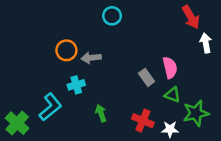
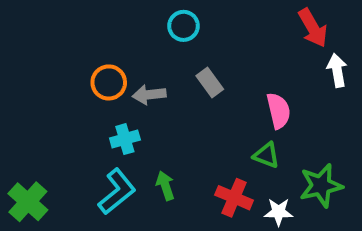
gray rectangle: (147, 77) -> (210, 82), moved
green triangle: (172, 95) -> (266, 155), moved
cyan L-shape: (50, 107) -> (117, 192), moved

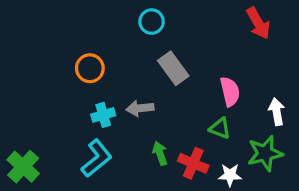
white arrow: (337, 70) -> (277, 112), moved
gray rectangle: (210, 82) -> (173, 68), size x1.4
gray arrow: (149, 95) -> (140, 108), moved
green arrow: (165, 186) -> (160, 153), moved

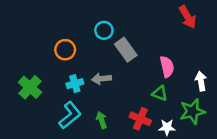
cyan circle: (152, 22) -> (104, 30), moved
green arrow: (160, 153) -> (102, 120), moved
green cross: (23, 167) -> (30, 87), moved

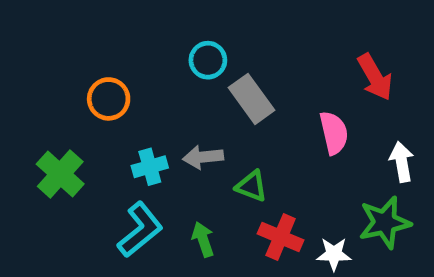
red arrow: (188, 17) -> (375, 77), moved
orange circle: (65, 50) -> (109, 99), moved
green triangle: (160, 93) -> (251, 186), moved

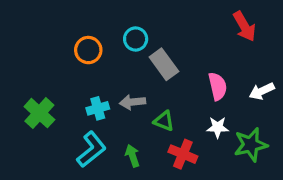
red arrow: (375, 77) -> (244, 26), moved
orange circle: (109, 99) -> (88, 50), moved
white arrow: (402, 162) -> (262, 91), moved, turned -105
white star: (334, 254) -> (218, 127), moved

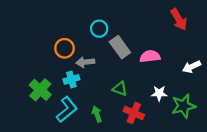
orange circle: (88, 50) -> (65, 48), moved
pink semicircle: (218, 86) -> (150, 56), moved, turned -84
gray arrow: (132, 102) -> (85, 62), moved
green cross: (39, 113) -> (40, 90), moved

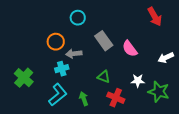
cyan circle: (99, 29) -> (78, 18), moved
pink semicircle: (150, 56) -> (130, 49), turned -120
green cross: (40, 90) -> (24, 78), moved
green star: (183, 106) -> (159, 92), turned 30

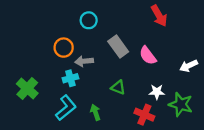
red arrow: (155, 17) -> (159, 16), moved
red cross: (116, 98) -> (144, 115), moved

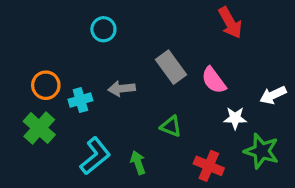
cyan circle: (89, 20) -> (103, 29), moved
orange circle: (64, 48) -> (46, 85), moved
cyan cross: (70, 78) -> (80, 100), moved
white star: (157, 92) -> (235, 118), moved

